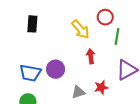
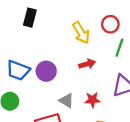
red arrow: (91, 56) -> (87, 64), turned 72
gray triangle: (78, 92) -> (66, 101), turned 40

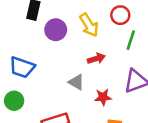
purple circle: (46, 71) -> (56, 30), moved
gray triangle: (66, 101) -> (76, 82), moved

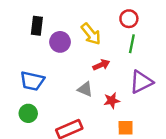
red circle: (120, 15) -> (129, 19), moved

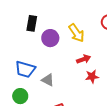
gray triangle: (85, 89) -> (48, 80), moved
red star: (112, 101) -> (92, 77), moved

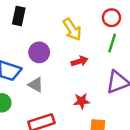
purple circle: (50, 38) -> (39, 52), moved
red star: (92, 77) -> (82, 101), moved

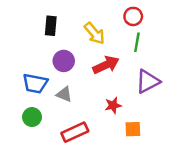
black rectangle: (19, 16) -> (51, 26), moved
red arrow: (79, 61) -> (106, 65), size x1.5

